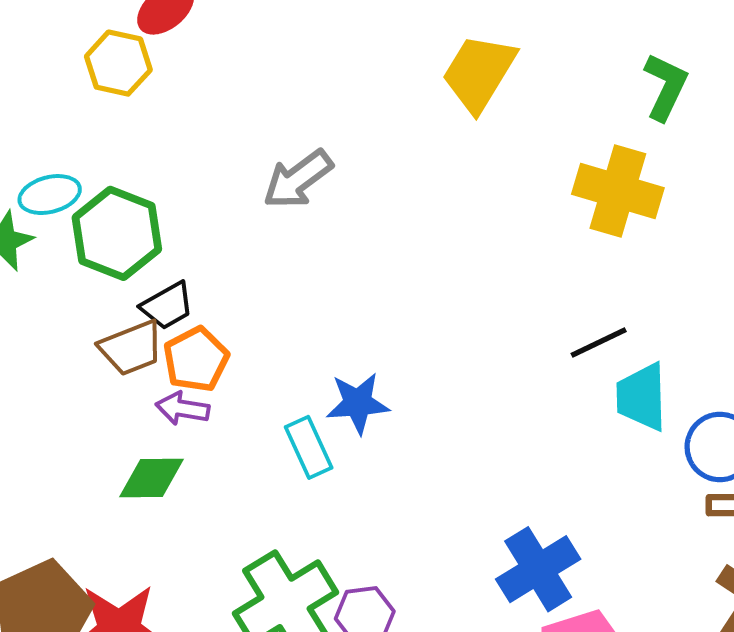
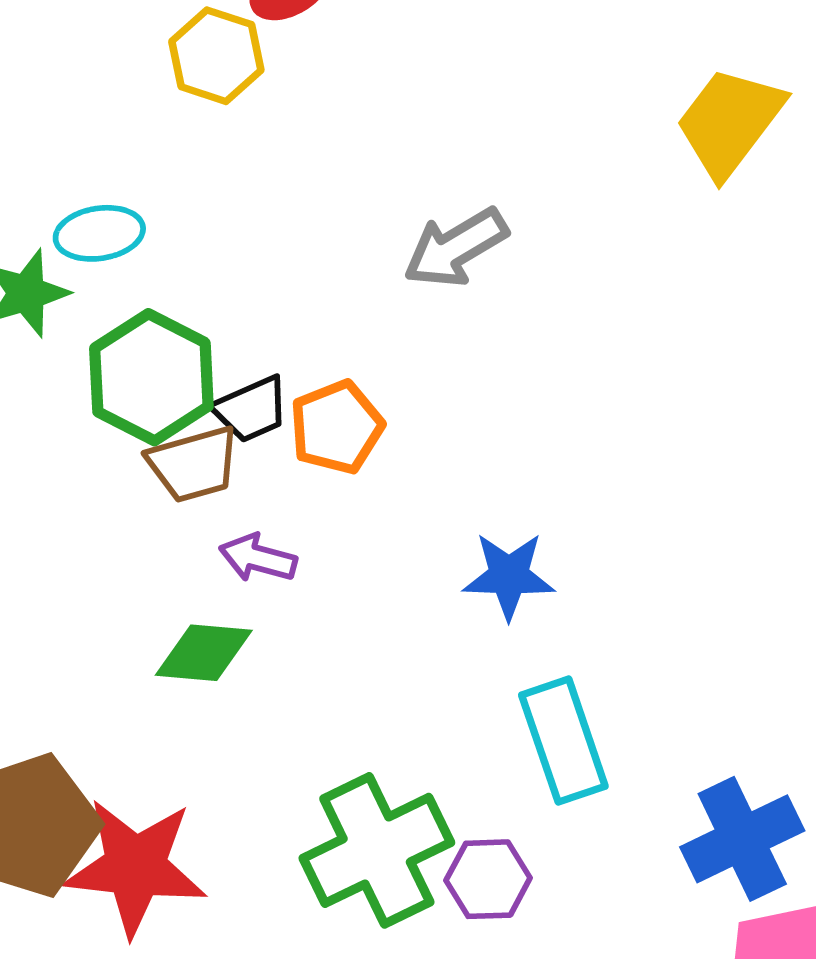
green hexagon: (117, 233) -> (151, 377), moved
orange pentagon: (196, 359) -> (337, 427), moved
cyan rectangle: (309, 447) -> (563, 741), moved, size x1.4

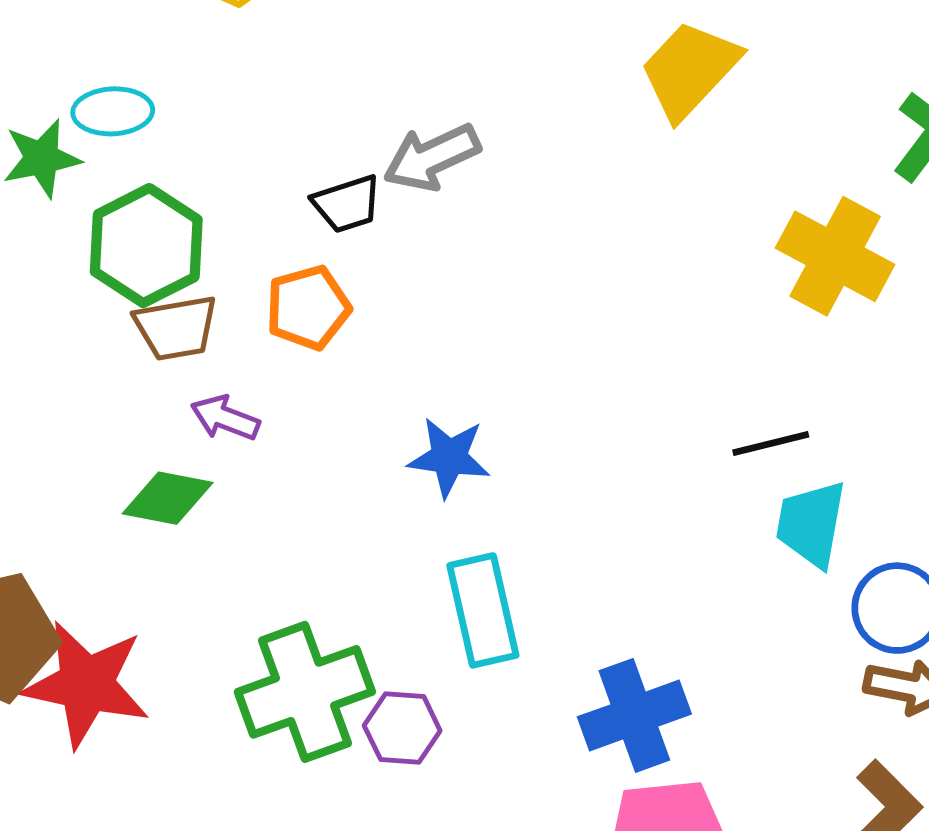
black trapezoid: (251, 409) -> (347, 204), moved

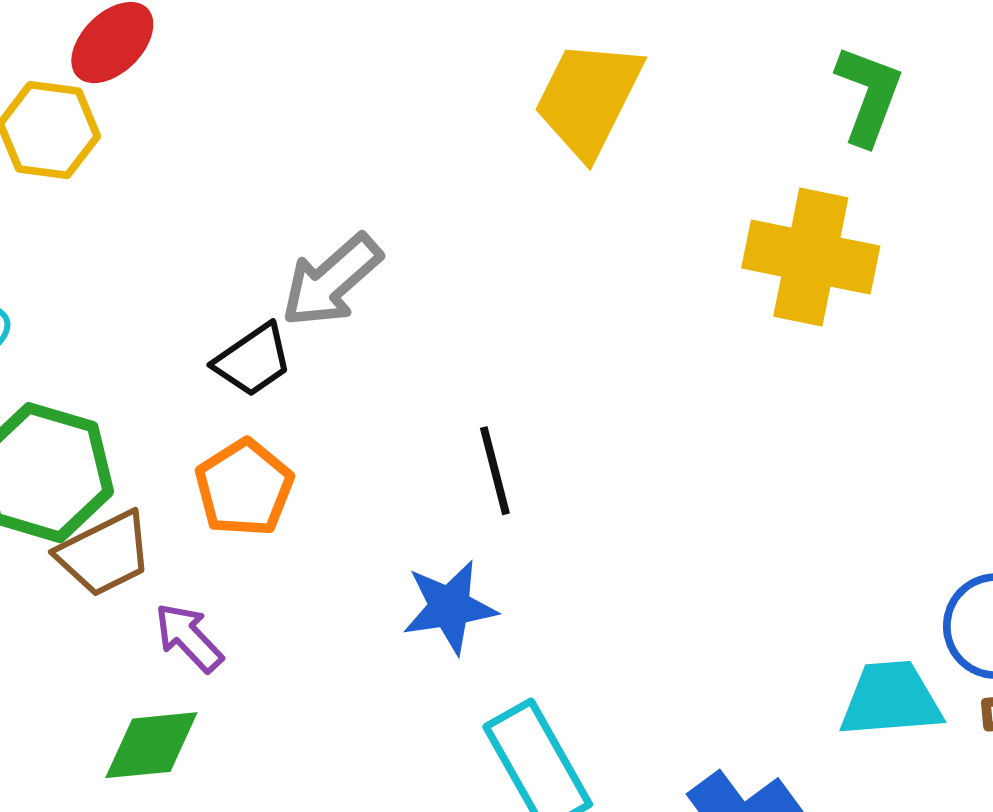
purple arrow: (225, 418) -> (189, 637), turned 42
black line: (771, 444) -> (495, 471), moved, turned -74
cyan trapezoid: (811, 524) -> (891, 699), moved, turned 92

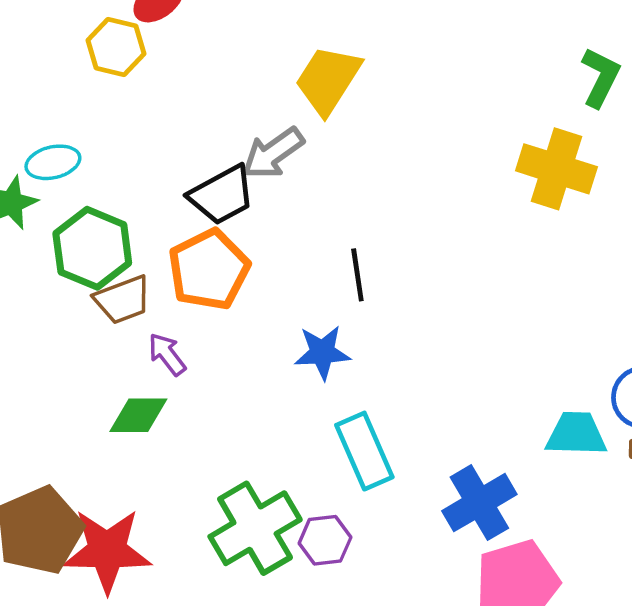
yellow trapezoid: (588, 99) -> (328, 80), moved
black trapezoid: (253, 360) -> (222, 195), size x1.4
orange pentagon: (244, 488) -> (209, 270), size x1.4

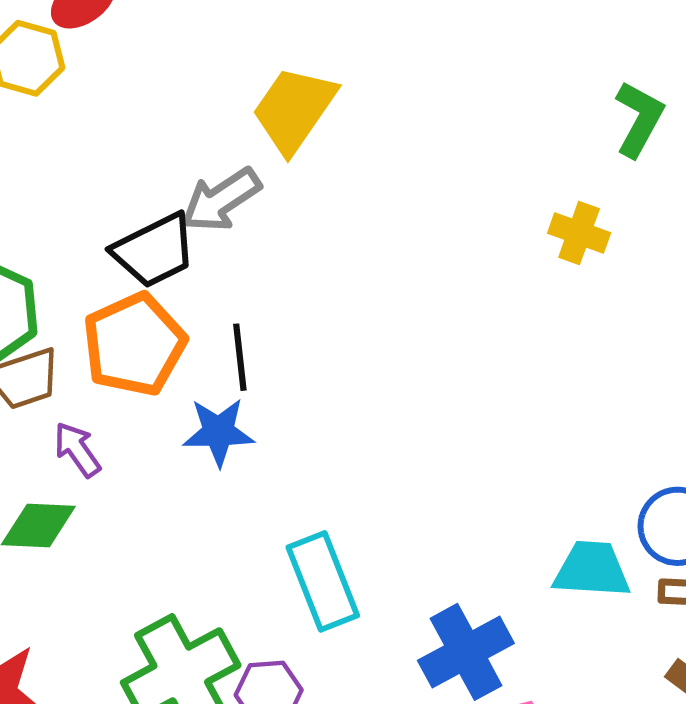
yellow cross: (556, 169) -> (579, 233), size x0.6
black line: (357, 275) -> (240, 357), moved
blue star: (322, 352) -> (219, 432), moved

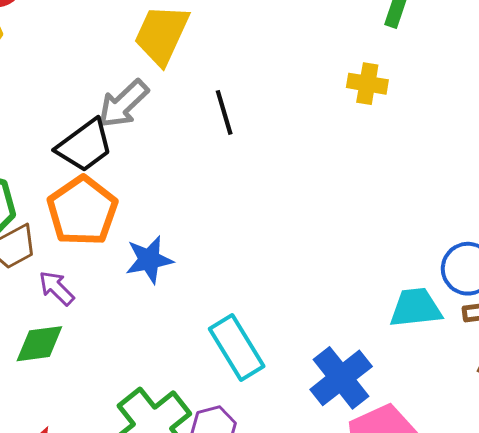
black line: (240, 357) -> (224, 112), moved

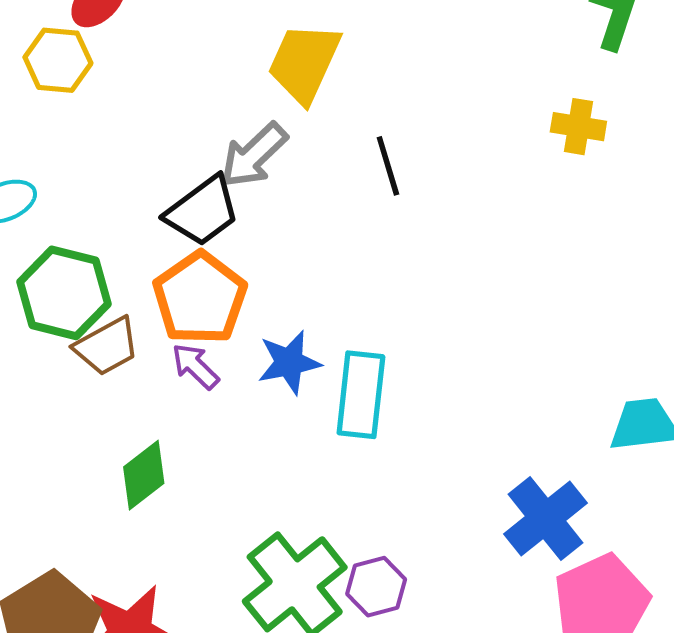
purple arrow: (57, 288) -> (195, 366), moved
green diamond: (39, 344) -> (144, 475), turned -30
cyan rectangle: (237, 348) -> (361, 395), moved, turned 38

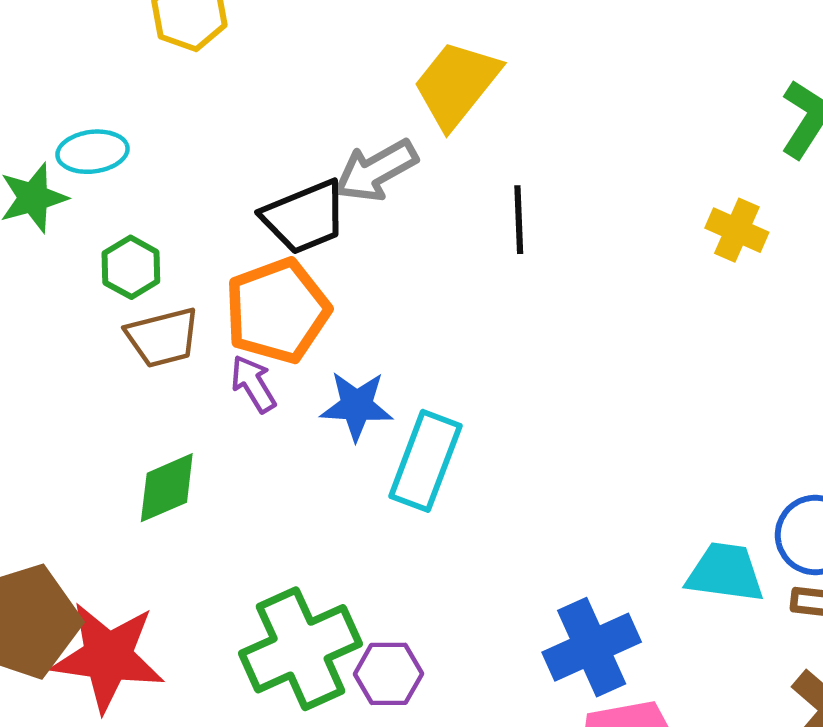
green hexagon: (64, 293) -> (131, 267), size x0.6

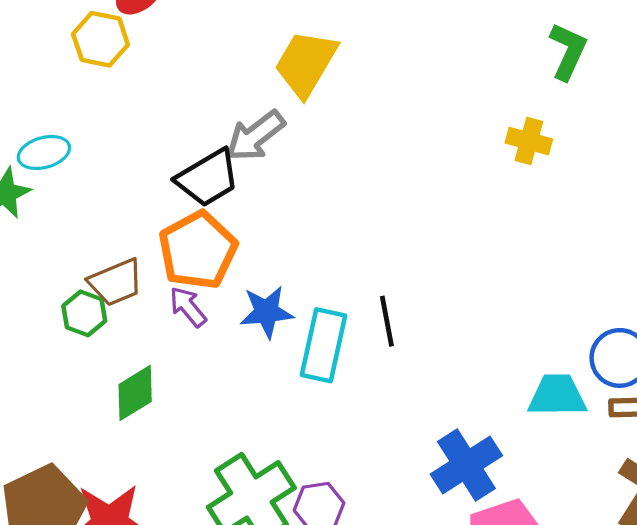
black line: (519, 220) -> (387, 321), moved
green hexagon: (131, 267) -> (84, 313), moved

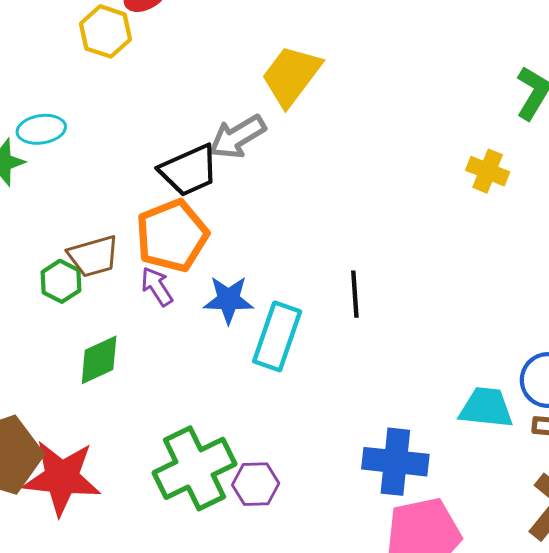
black line: (387, 321) -> (355, 294), moved
blue cross: (466, 465) -> (395, 462), turned 32

